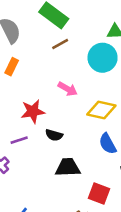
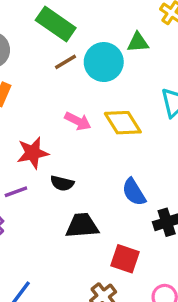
cyan circle: (103, 58) -> (104, 62), moved
yellow diamond: (101, 110) -> (123, 123), moved, turned 48

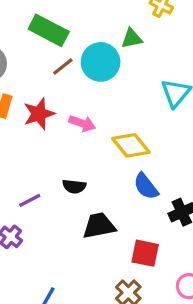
yellow diamond: (123, 123) -> (131, 145), moved
red star: (33, 153) -> (39, 114), moved

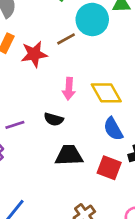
brown line: (63, 66) -> (66, 39), moved
pink arrow: (82, 123) -> (69, 89), moved, turned 65
red square: (145, 253) -> (109, 168), moved

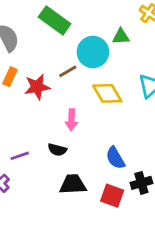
yellow diamond: (106, 93) -> (107, 93), moved

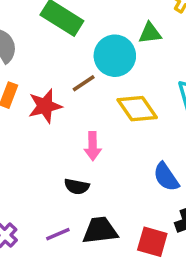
purple line: (20, 156) -> (58, 234), moved
blue semicircle: (115, 158) -> (166, 177), moved

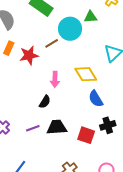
yellow diamond: (137, 109) -> (86, 74), moved
black semicircle: (77, 186) -> (45, 102), turned -72

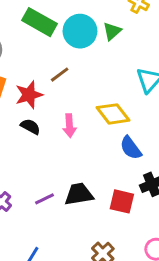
green triangle: (91, 17) -> (112, 31), turned -32
cyan circle: (70, 29) -> (80, 31), moved
black semicircle: (45, 102) -> (30, 127), moved, turned -88

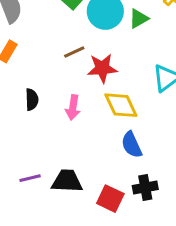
red star: (29, 95) -> (102, 68), moved
black semicircle: (30, 127) -> (32, 100), turned 48

